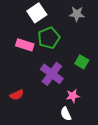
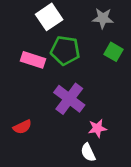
green pentagon: (49, 38) -> (65, 50), turned 30
green square: (82, 62) -> (114, 52), moved

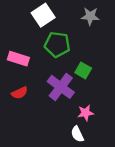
green square: (114, 52) -> (83, 70), moved
pink rectangle: (33, 60) -> (18, 59), moved
red semicircle: (22, 127) -> (20, 93), moved

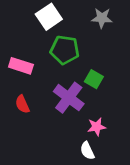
red semicircle: (20, 93) -> (22, 104), turned 91

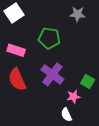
white square: (49, 17) -> (14, 13), moved
green square: (94, 79) -> (88, 81), moved
red semicircle: (22, 104) -> (17, 79), size x1.6

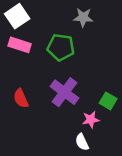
gray star: (77, 14) -> (83, 17), moved
pink rectangle: (16, 50) -> (20, 45), moved
red semicircle: (17, 79) -> (21, 98), size x0.7

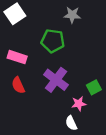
pink rectangle: (20, 45) -> (17, 57), moved
green square: (108, 101) -> (94, 87), turned 32

